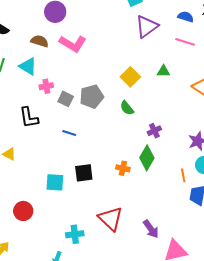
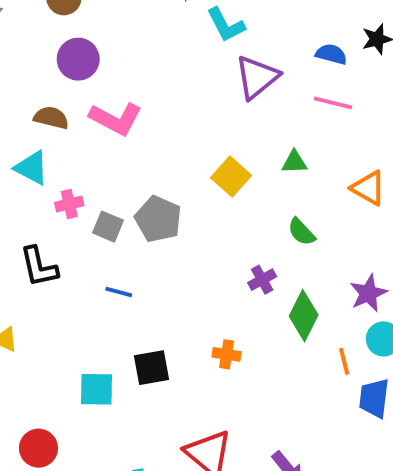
gray pentagon: (92, 97) -> (158, 219), turned -30
green semicircle: (127, 108) -> (301, 232), moved
purple cross: (154, 131) -> (262, 280), moved
green diamond: (147, 158) -> (304, 316), moved

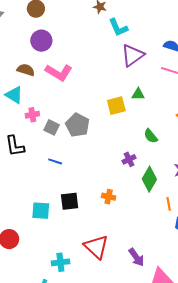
green triangle: (294, 162) -> (138, 94), moved
yellow square: (231, 177) -> (116, 106), turned 30

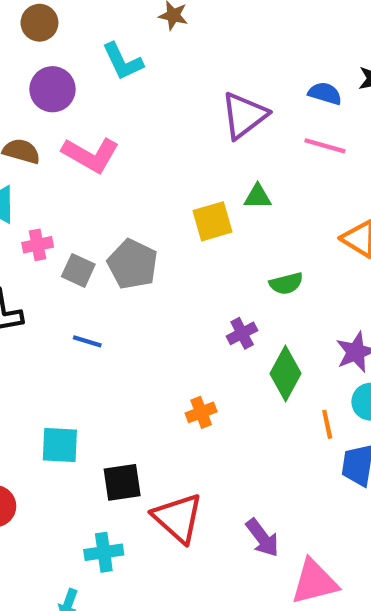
cyan L-shape: (118, 28) -> (123, 61), moved
green semicircle: (151, 136) -> (286, 283), turned -63
orange cross: (109, 197) -> (201, 412), turned -32
black square: (70, 201) -> (122, 482), moved

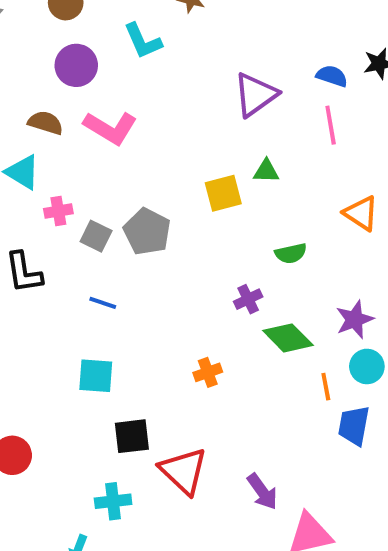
pink line: (325, 146) -> (331, 125), turned 63
green diamond: (285, 374) -> (288, 338), turned -75
cyan square: (60, 445) -> (96, 376), moved

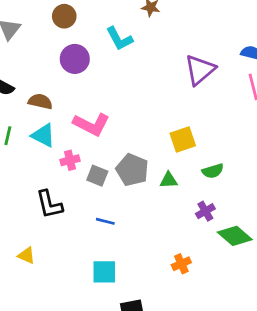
brown semicircle: (46, 123) -> (40, 101), moved
pink L-shape: (110, 128) -> (91, 124), moved
green triangle: (266, 171) -> (169, 180), moved
green semicircle: (291, 253) -> (213, 171), moved

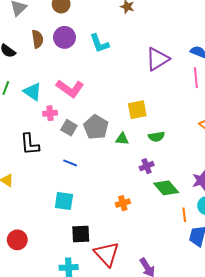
cyan L-shape: (119, 39) -> (99, 43), moved
brown semicircle: (40, 101) -> (37, 39), moved, turned 60

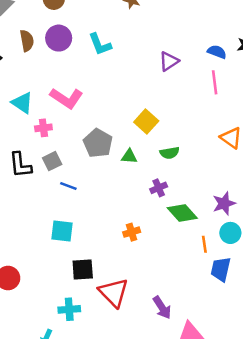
purple triangle: (158, 59) -> (169, 61), size x0.7
yellow square: (137, 110) -> (146, 122), turned -36
gray square: (69, 128) -> (52, 161), moved, turned 35

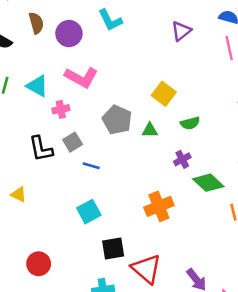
purple circle: (59, 38) -> (69, 34), moved
cyan square: (62, 231) -> (89, 212), turned -30
orange cross: (132, 232) -> (159, 206), size x1.6

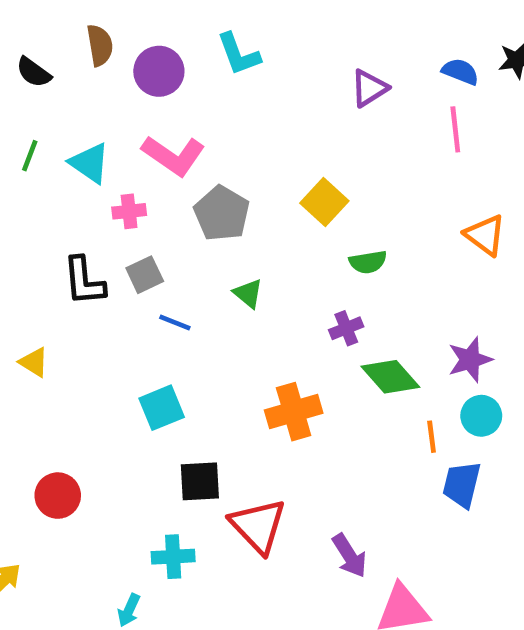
gray pentagon: (117, 120) -> (222, 213), moved
green triangle: (150, 130) -> (248, 293), moved, turned 35

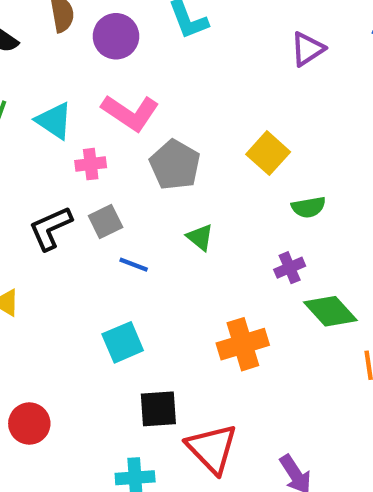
black L-shape: (84, 281) -> (51, 228), turned 72

